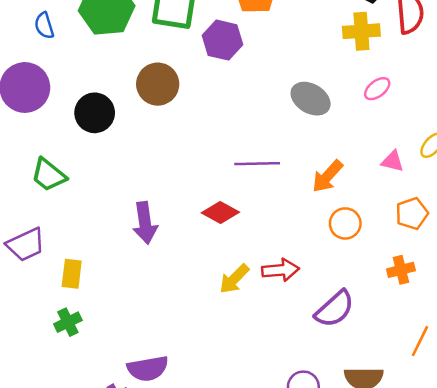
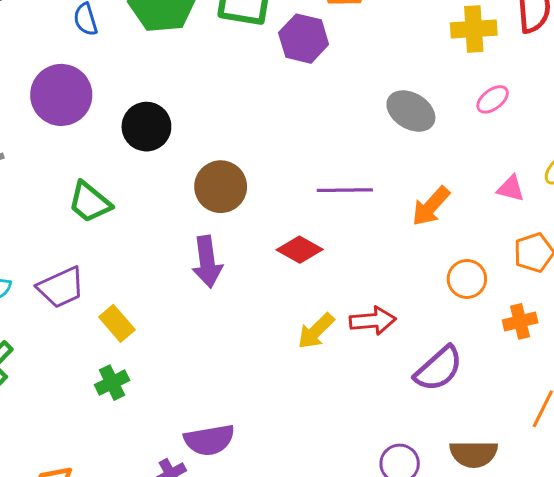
brown circle: (158, 84) -> (221, 187), moved
orange circle: (345, 223) -> (467, 279), moved
yellow rectangle: (72, 274) -> (117, 323), turned -48

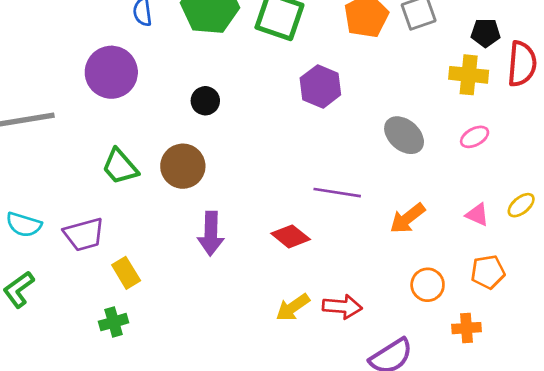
purple hexagon: (304, 39) -> (320, 86), moved
black circle: (146, 127) -> (205, 101), moved, size x0.7
brown circle: (221, 187) -> (183, 166), moved

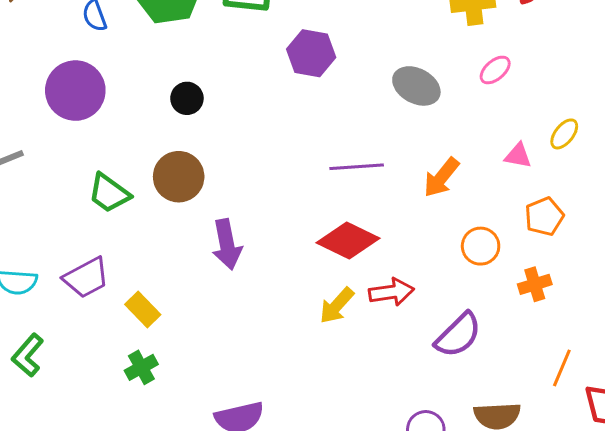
red diamond: (291, 236) -> (348, 241), moved, size x1.4

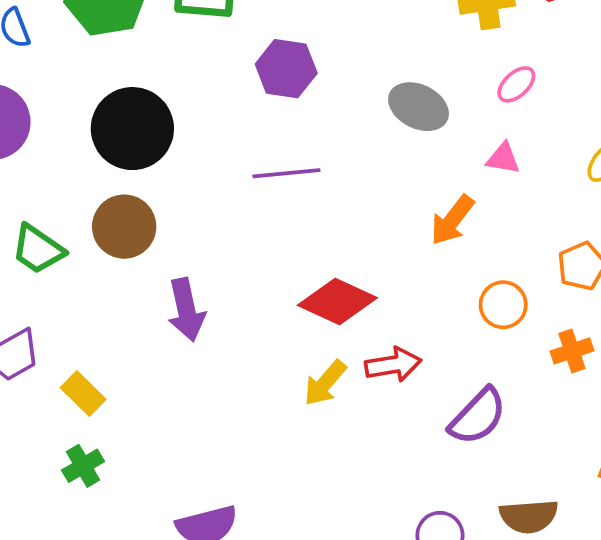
black circle: (187, 98) -> (132, 129), size x2.0
pink triangle: (518, 156) -> (503, 158), moved
purple line: (357, 167) -> (286, 173), moved

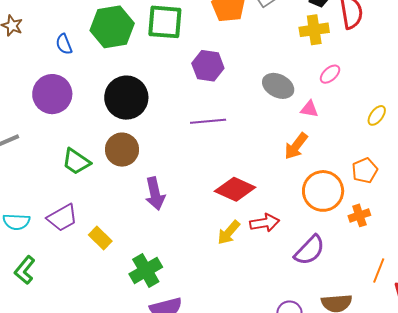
pink triangle: (503, 158) -> (309, 109), moved
orange circle: (503, 305) -> (323, 191), size x1.6
green cross: (83, 466) -> (146, 270), moved, size x1.5

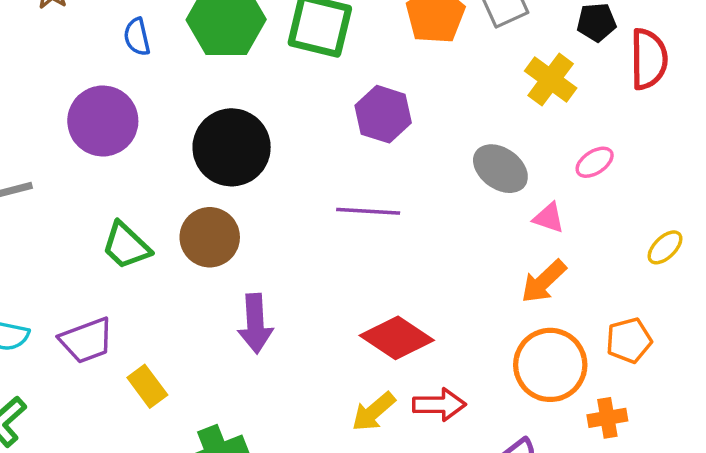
yellow cross: (314, 30) -> (551, 80), moved, turned 36
orange arrow: (296, 146) -> (544, 281), moved

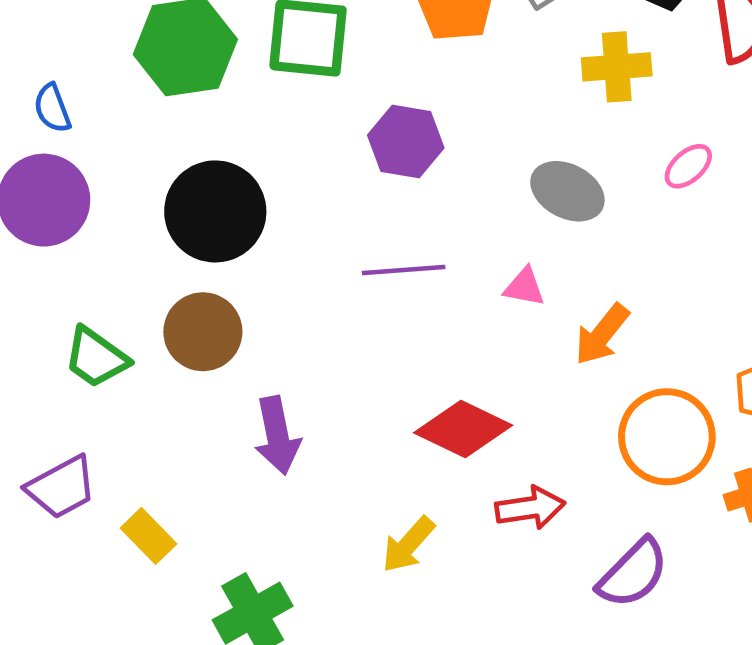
blue semicircle: (137, 37) -> (52, 108), moved
yellow cross: (551, 80) -> (617, 67), turned -33
pink triangle: (549, 218) -> (524, 287), moved
orange arrow: (544, 281) -> (602, 334), moved
yellow arrow: (374, 412) -> (408, 545), moved

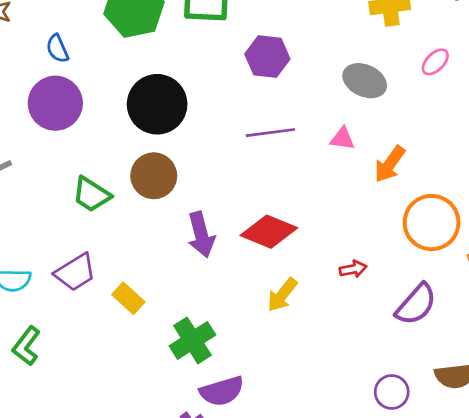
red diamond: (463, 429) -> (269, 232), moved
red arrow: (530, 508) -> (353, 269), size x0.7

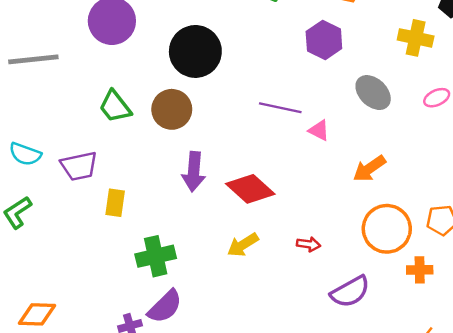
purple hexagon: (267, 57) -> (324, 40), moved
pink triangle: (342, 139) -> (319, 130), moved
yellow rectangle: (128, 298) -> (115, 203), turned 36
purple semicircle: (222, 391) -> (165, 307), turned -48

